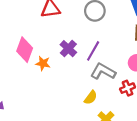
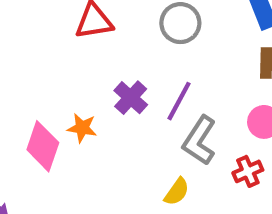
pink diamond: (25, 50) -> (43, 146), moved
gray L-shape: (103, 72) -> (199, 141), turned -85

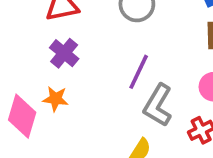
purple cross: (131, 98) -> (64, 53), moved

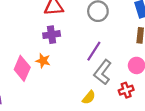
purple cross: (64, 53) -> (52, 35), turned 35

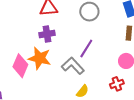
orange star: (43, 61) -> (40, 58), size x1.6
gray L-shape: (103, 72) -> (73, 66), moved, turned 100

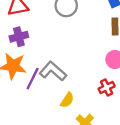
purple line: (86, 48) -> (33, 79), moved

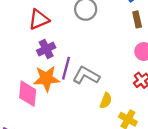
purple line: (33, 79) -> (66, 68), moved

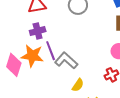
purple line: (66, 68) -> (51, 51), turned -48

